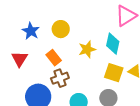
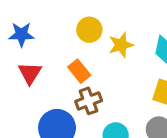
blue star: (31, 31) -> (21, 34), moved, turned -30
yellow star: (87, 49) -> (121, 45), moved

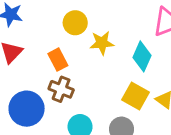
brown cross: (89, 101) -> (61, 89), turned 30

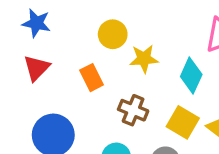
brown cross: (61, 89) -> (133, 110), moved

